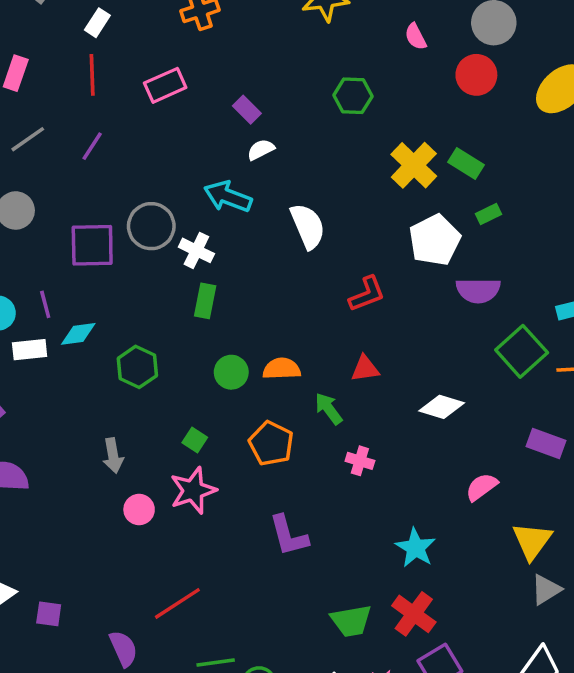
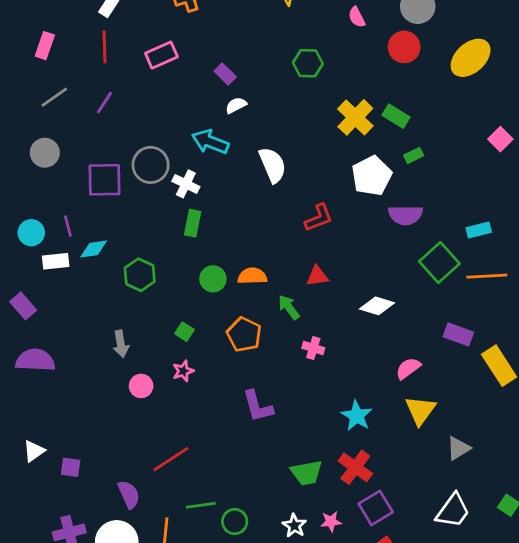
pink star: (193, 490) -> (183, 371), size x0.6
yellow triangle: (532, 541) -> (420, 410), moved

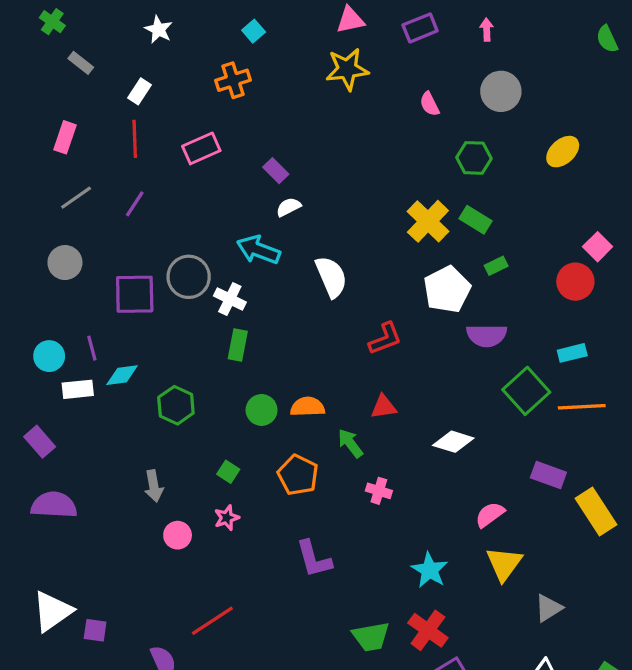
red circle: (404, 47) -> (575, 282), moved
yellow ellipse: (471, 58) -> (563, 152), size x0.7
green hexagon: (308, 63) -> (474, 158), moved
white triangle: (34, 451) -> (52, 611), size x1.6

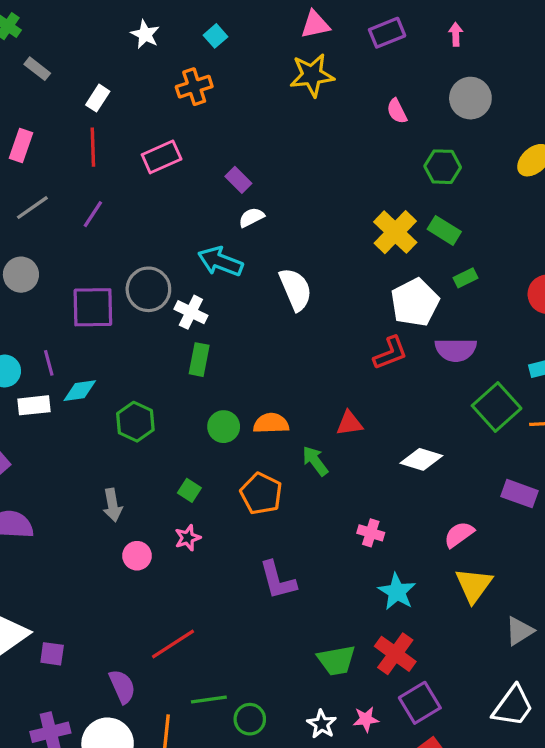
white star: (159, 30) -> (145, 34), moved
red L-shape: (385, 339) -> (390, 353), moved
pink cross: (379, 491) -> (371, 533), moved

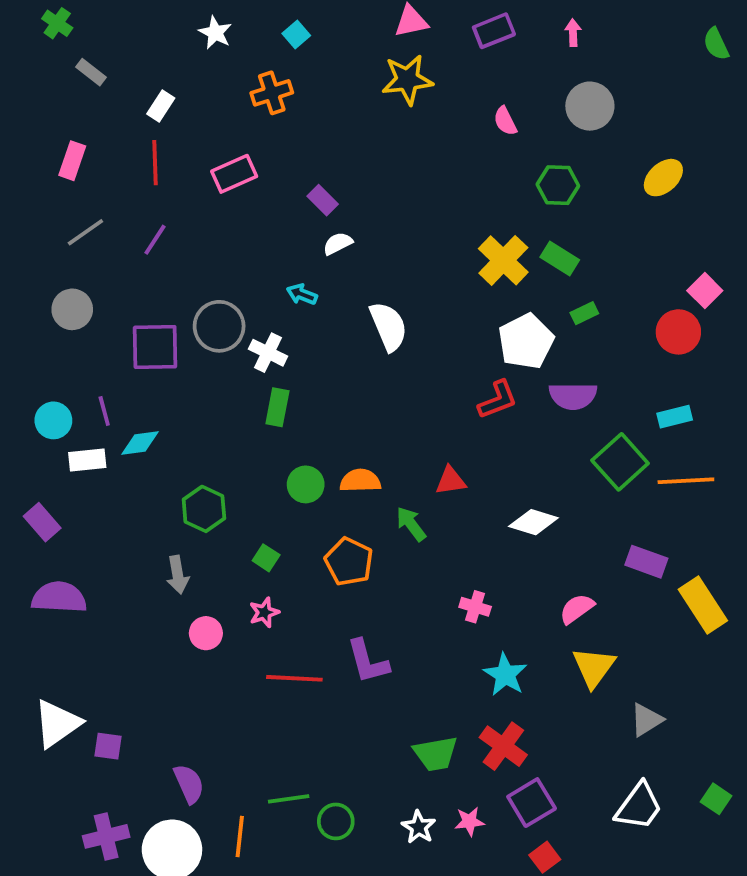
cyan arrow: (220, 262) -> (302, 294), size x0.6
green hexagon: (135, 422) -> (204, 509), moved
red line: (173, 644) -> (294, 678), moved, turned 36

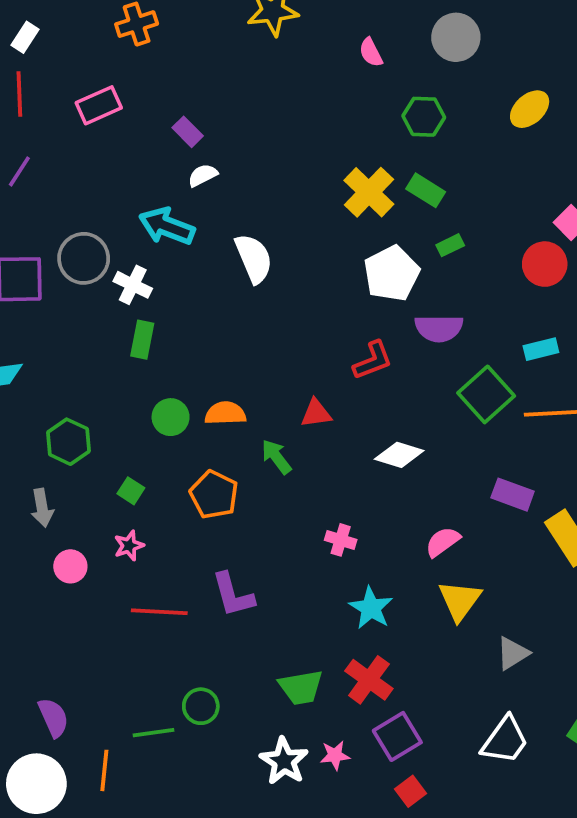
cyan arrow: (302, 294) -> (167, 226), size x1.8
red L-shape: (498, 400) -> (373, 360), moved
green circle: (336, 821) -> (201, 706), moved
white star: (419, 827) -> (284, 761), size x1.4

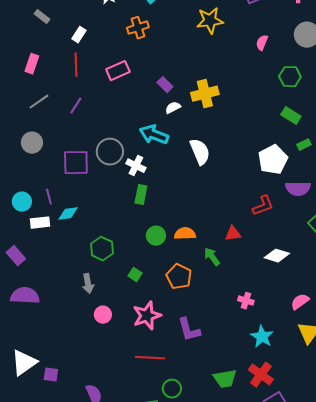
pink semicircle: (371, 52) -> (262, 43), turned 49
yellow cross: (369, 192) -> (205, 94), moved, turned 32
pink star: (129, 546) -> (147, 316), moved, size x1.8
red line: (159, 612) -> (150, 358), moved

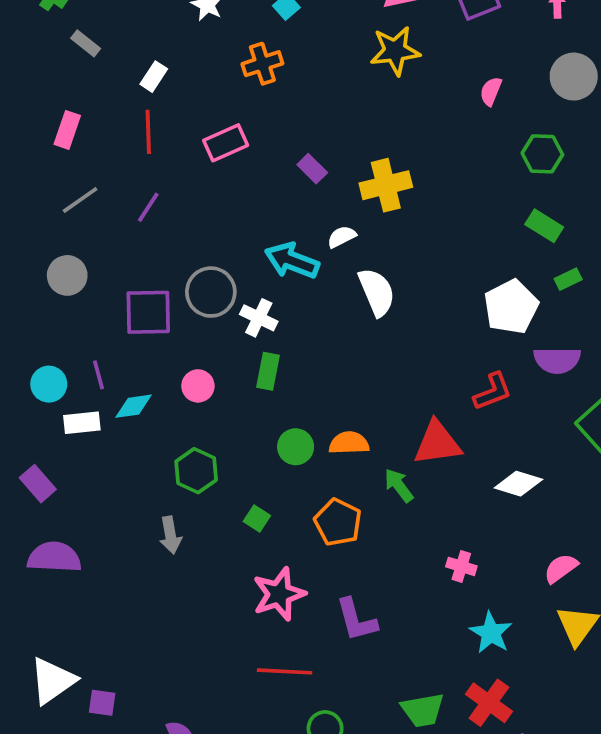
white semicircle: (173, 108) -> (342, 237), moved
red triangle: (233, 234) -> (437, 443), size x1.6
pink circle: (103, 315) -> (198, 386), moved

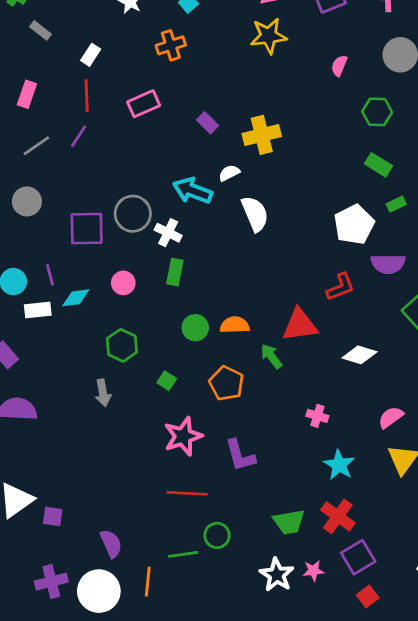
purple line: (148, 207) -> (78, 136), moved

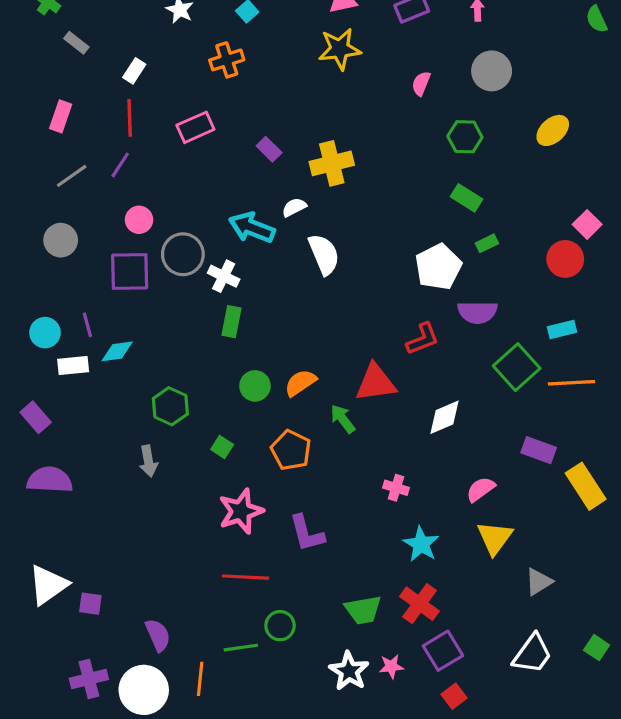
pink circle: (123, 283) -> (139, 220), moved
orange semicircle: (235, 325) -> (300, 383), turned -32
white diamond: (360, 355) -> (445, 417), turned -40

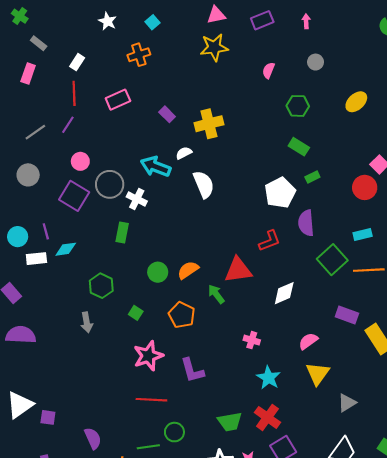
gray circle: (492, 71) -> (316, 62), size x0.6
pink rectangle: (61, 116) -> (28, 74), moved
purple square: (130, 271) -> (74, 196), turned 32
purple semicircle: (477, 312) -> (306, 223), turned 85
green rectangle: (231, 322) -> (122, 232), moved

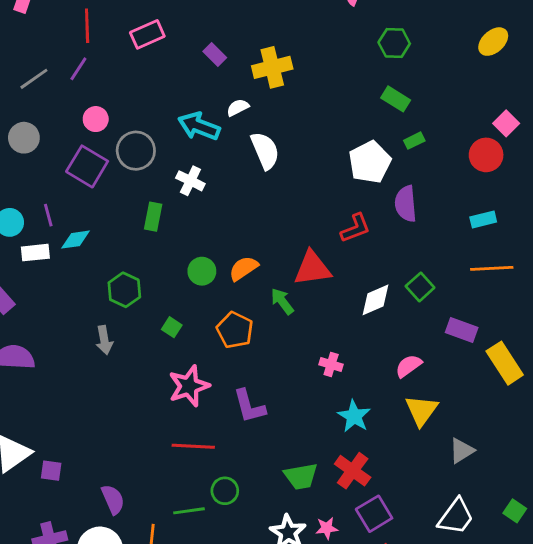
yellow ellipse: (356, 102) -> (493, 42), moved
white cross: (137, 199) -> (190, 181), moved
green square: (332, 260) -> (420, 287), moved, size x0.7

